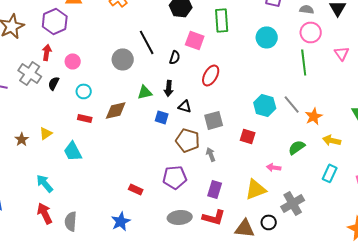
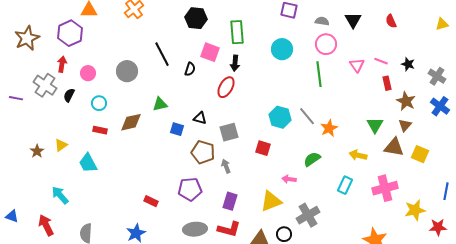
gray circle: (123, 59) -> (127, 71), moved
black arrow: (169, 88) -> (235, 63), moved
yellow arrow: (332, 140) -> (358, 155), moved
red arrow: (45, 213) -> (46, 225), moved

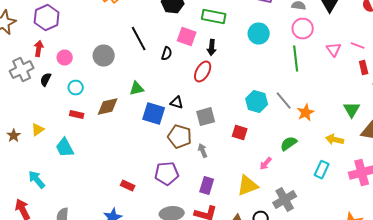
green rectangle: (237, 32) -> (214, 17), turned -75
gray cross: (45, 85) -> (22, 70), turned 30
blue square: (177, 129) -> (154, 114), size x1.6
pink arrow: (289, 179) -> (266, 164), turned -56

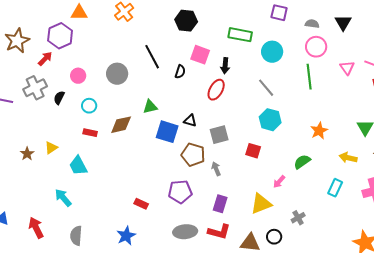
green rectangle: (214, 17) -> (240, 35), moved
red arrow: (39, 49) -> (45, 59), moved, turned 35
gray line: (284, 101) -> (266, 88), moved
cyan arrow: (37, 180) -> (63, 198), moved
gray cross: (285, 200) -> (298, 218), size x0.6

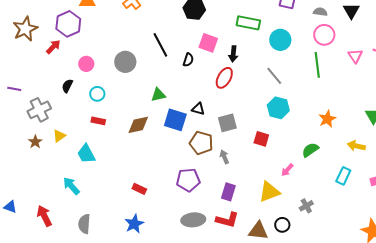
gray cross: (35, 88) -> (39, 110), moved
brown diamond: (121, 125) -> (138, 125), moved
red rectangle: (141, 204) -> (139, 189), moved

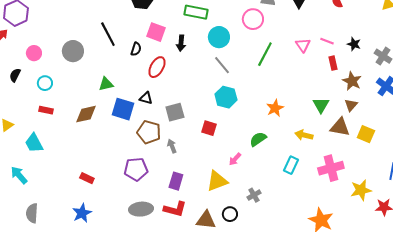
pink circle: (324, 35) -> (253, 19), moved
cyan circle: (280, 40) -> (219, 37), moved
green line: (317, 65) -> (265, 54), turned 35
red ellipse: (224, 78) -> (157, 67), moved

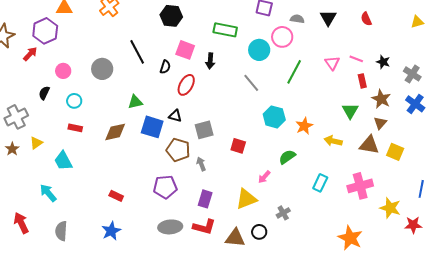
cyan circle: (219, 37) -> (259, 50), moved
cyan hexagon: (226, 97) -> (274, 117), moved
green triangle: (321, 105) -> (350, 111), moved
yellow arrow: (304, 135) -> (333, 141), moved
yellow star: (361, 190) -> (390, 208), turned 30

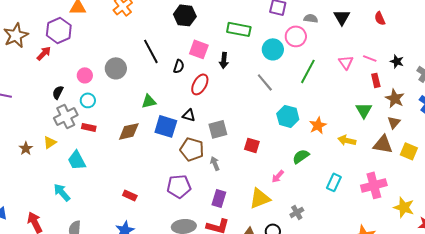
pink circle: (63, 71) -> (85, 75), moved
gray cross: (16, 117) -> (66, 116), moved

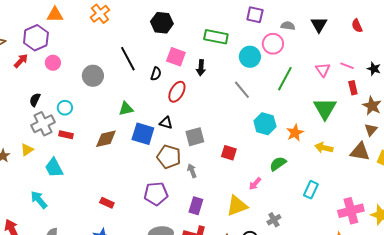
pink circle: (85, 75) -> (53, 63), moved
green triangle: (364, 110) -> (325, 109), moved, size x1.4
pink cross: (374, 185) -> (351, 211), moved

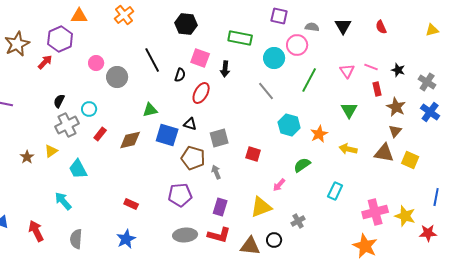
pink circle: (53, 63) -> (96, 63), moved
green triangle: (325, 109) -> (349, 110), size x0.7
red rectangle: (66, 135) -> (100, 134), moved, turned -64

